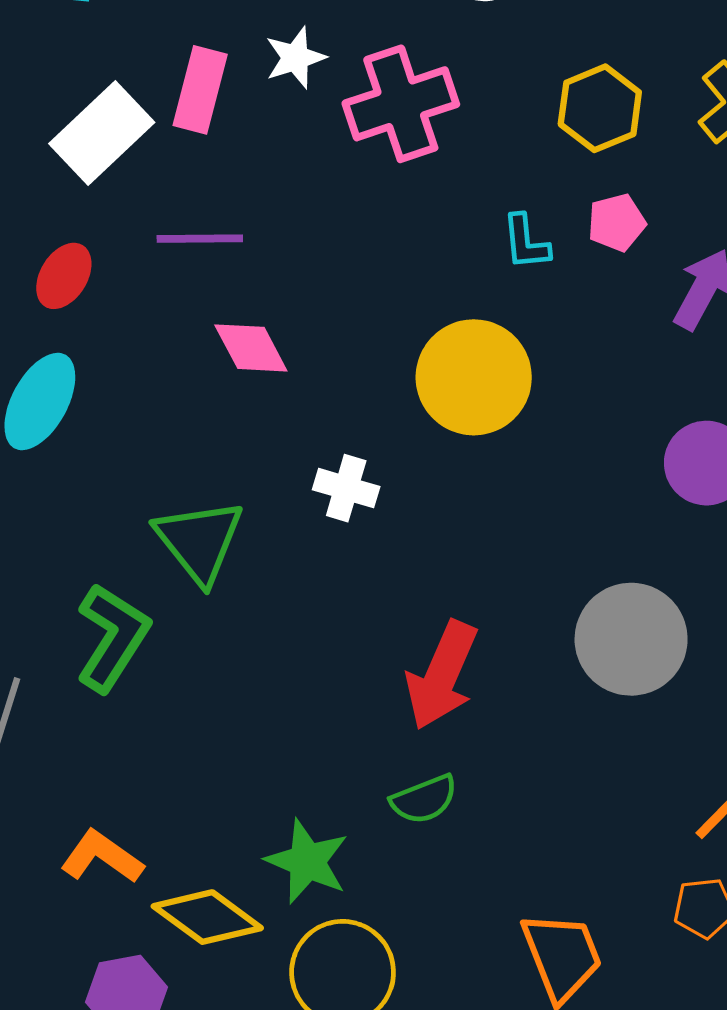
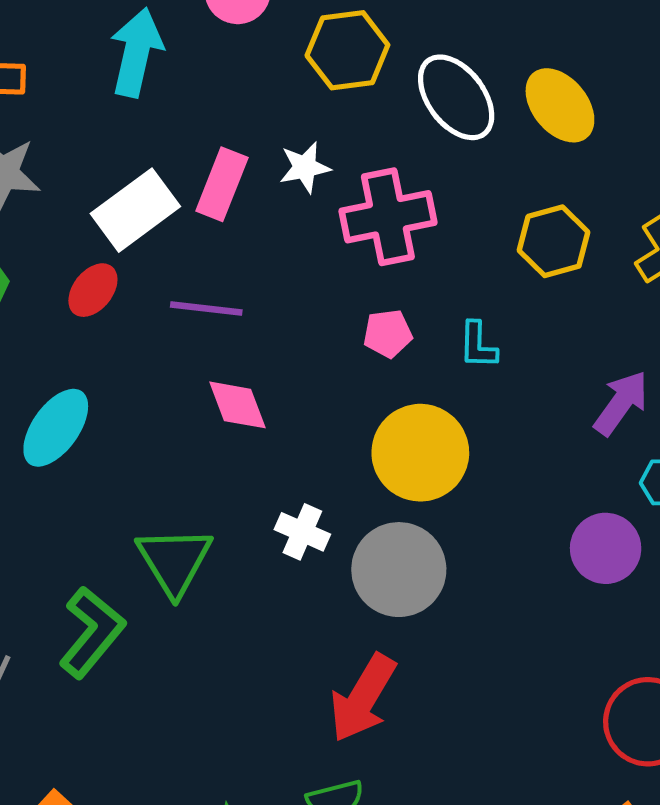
pink pentagon: (616, 223) -> (388, 333), moved
red ellipse: (64, 276) -> (93, 290), moved
gray circle: (631, 639) -> (399, 570), moved

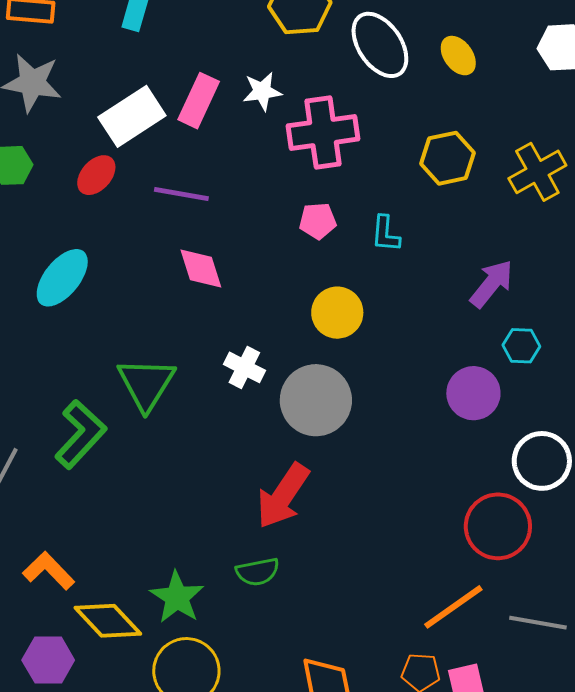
yellow ellipse: (560, 105) -> (458, 56), size x0.7
yellow circle: (420, 453) -> (337, 313), size x0.7

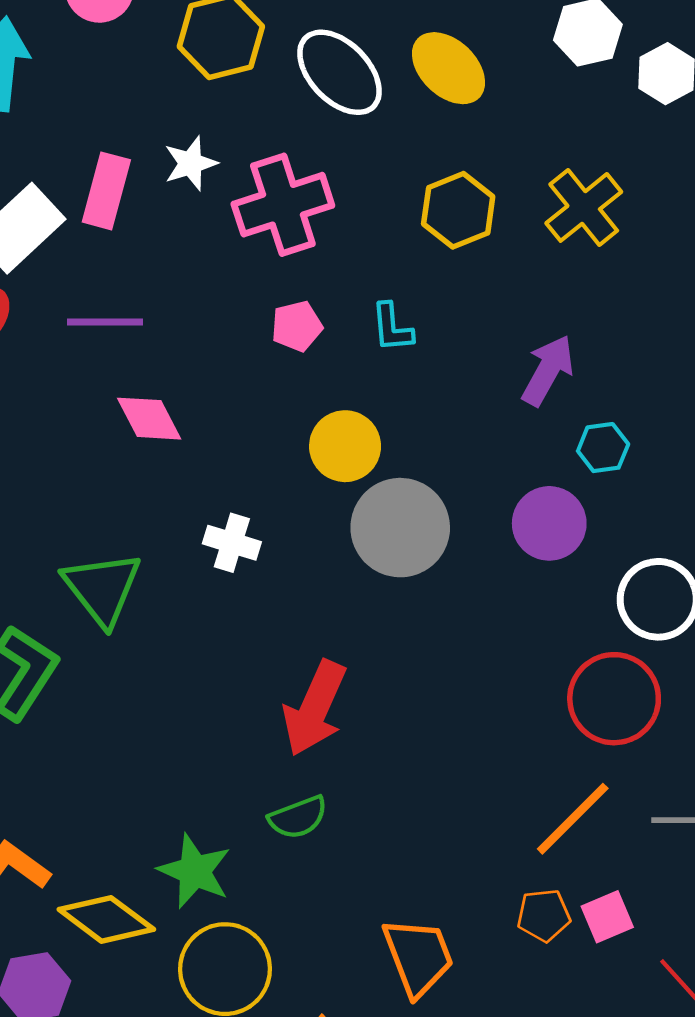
yellow ellipse: (458, 56) -> (449, 68), size x1.4
gray circle: (316, 400) -> (400, 528), moved

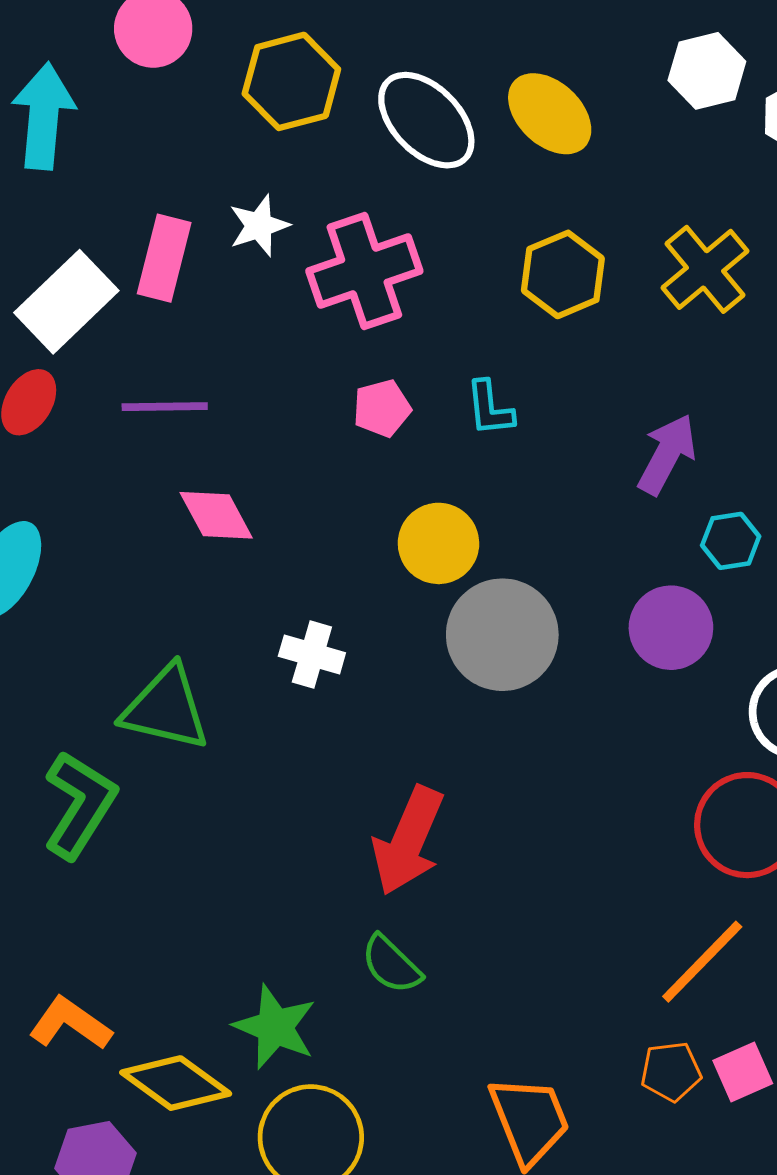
green triangle: (102, 588) -> (166, 708), turned -38
green semicircle: (298, 817) -> (391, 964), turned 66

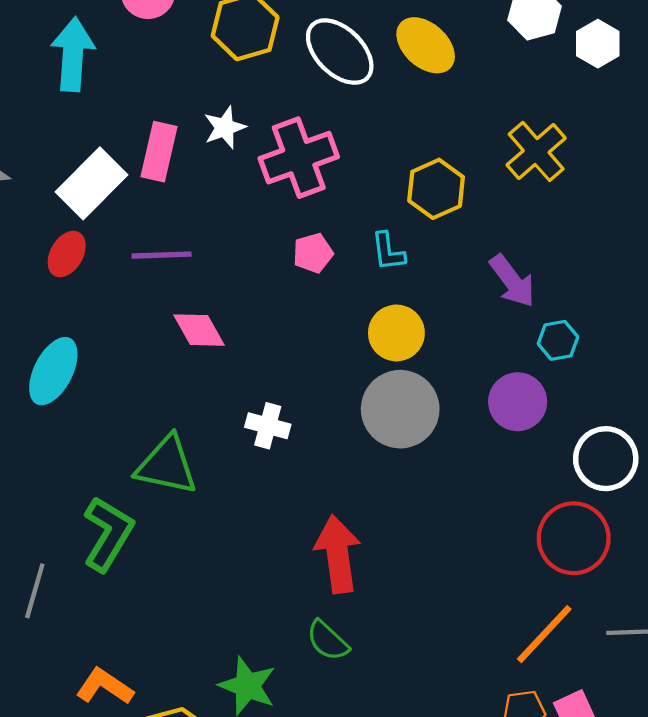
yellow hexagon: (563, 274) -> (436, 189), moved
purple arrow: (667, 454) -> (512, 281), turned 116
yellow circle: (438, 543) -> (396, 333), moved
red arrow: (408, 841) -> (338, 554), turned 150

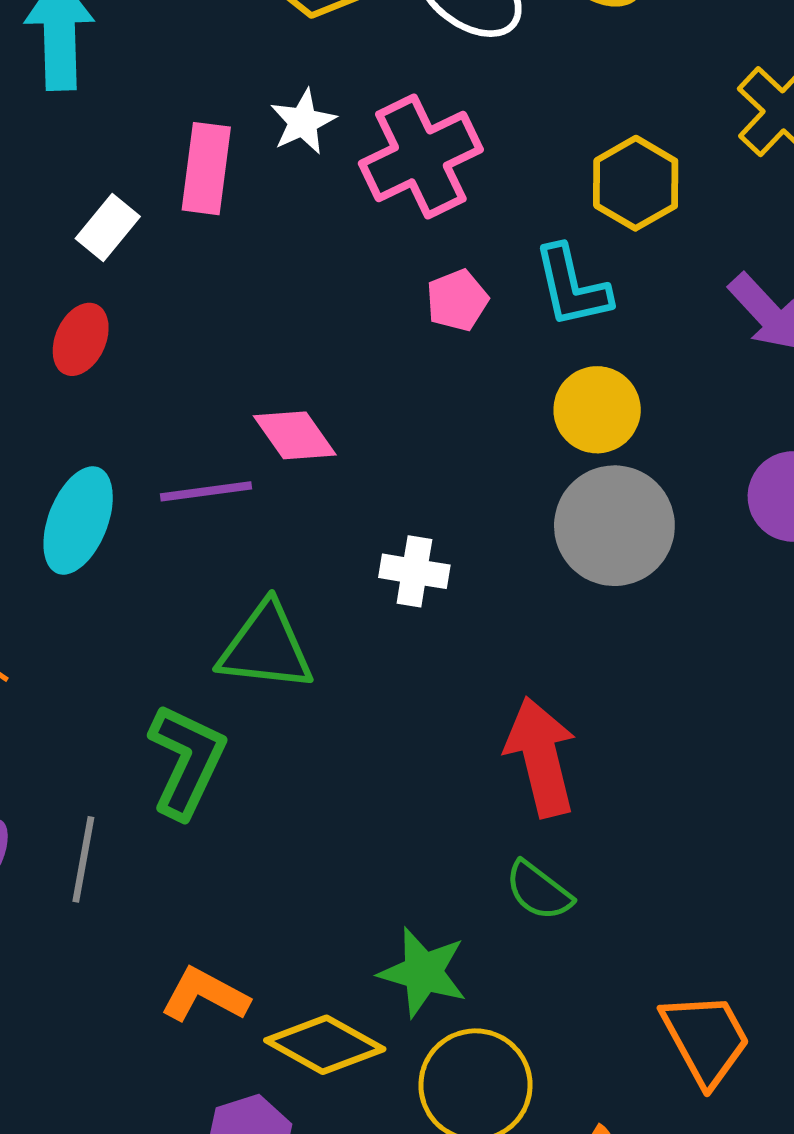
white rectangle: (91, 183) -> (108, 228), size x0.6
cyan L-shape: (388, 252) -> (572, 286), size x1.4
purple line: (162, 255) -> (206, 491), moved

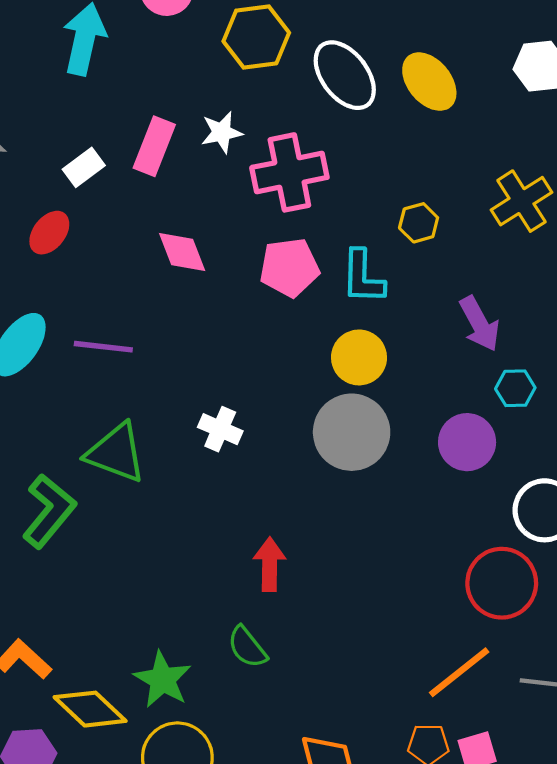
yellow hexagon: (636, 183) -> (419, 223), size x0.7
pink pentagon: (457, 300) -> (289, 267), size x1.5
pink diamond: (295, 435) -> (182, 252), moved
red arrow: (541, 757) -> (270, 564), size x0.7

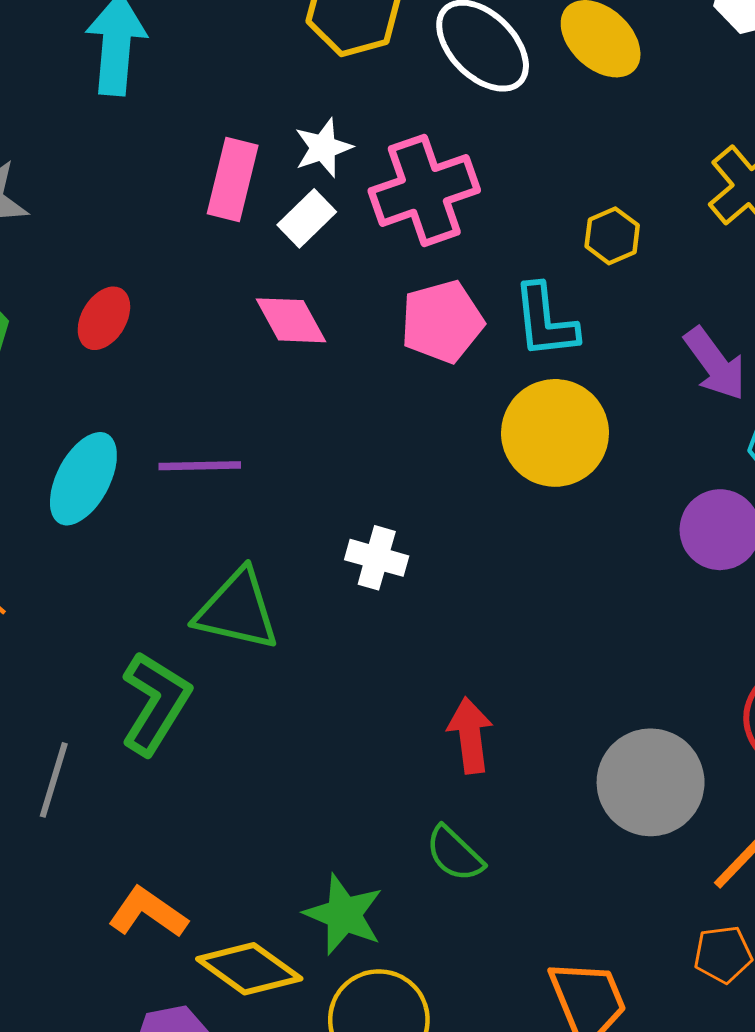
white rectangle: (84, 167) -> (307, 218), moved
yellow circle: (359, 357) -> (555, 433), size x1.4
gray circle: (352, 432) -> (651, 782), moved

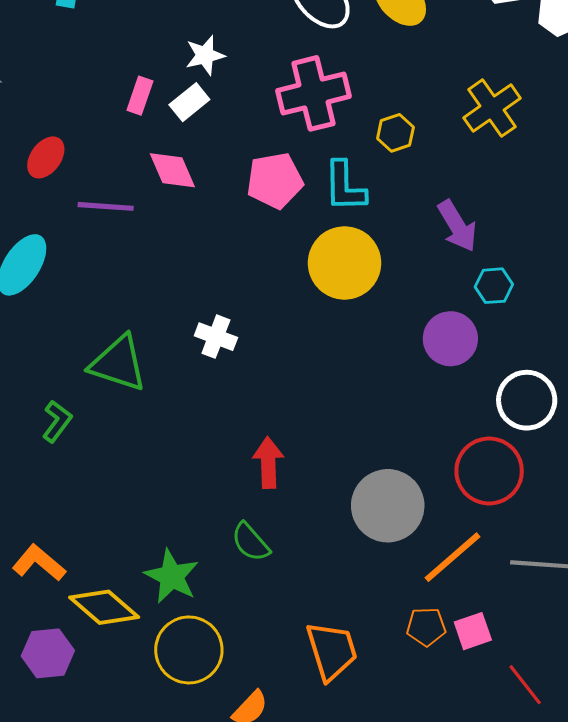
pink rectangle: (233, 179) -> (140, 96), moved, size x0.7
pink cross: (424, 190) -> (313, 93), moved
purple line: (200, 466) -> (106, 206), moved
green L-shape: (155, 703) -> (57, 421), size x0.6

